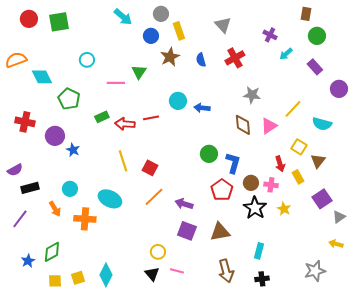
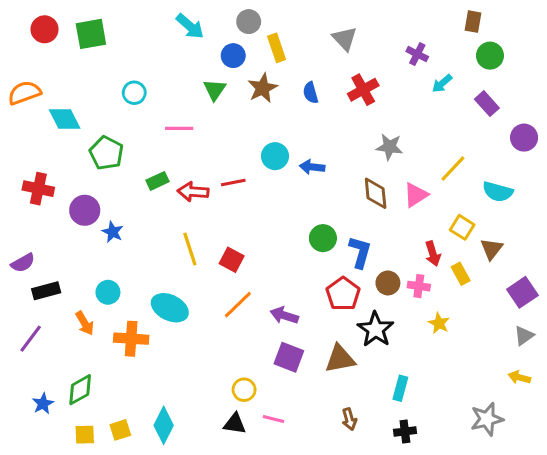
green triangle: (139, 72) -> (215, 90), moved
purple square: (322, 199) -> (522, 292), moved
black star: (255, 208) -> (376, 329), moved
brown arrow: (226, 271) -> (349, 419), size x0.6
black triangle: (152, 274) -> (235, 424), turned -42

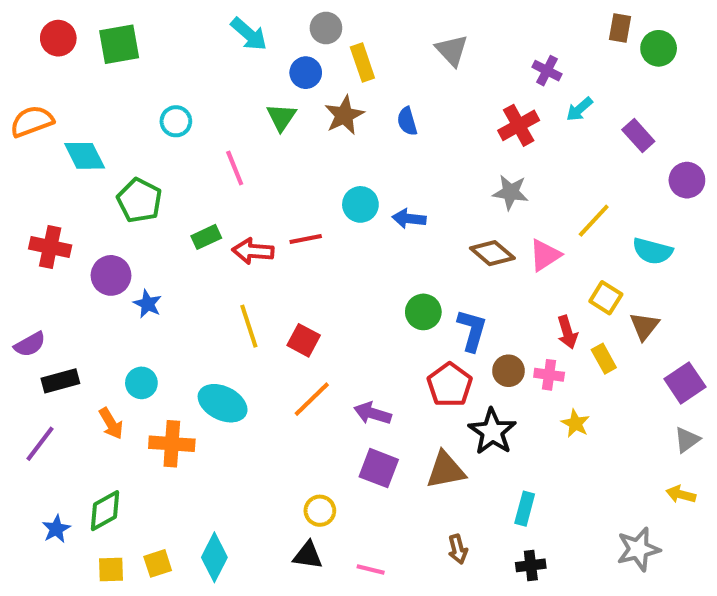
green circle: (490, 56) -> (659, 48), moved
red cross: (363, 90) -> (519, 125), moved
pink line: (179, 128) -> (235, 168), turned 68
brown diamond: (376, 193) -> (492, 253), turned -44
pink line: (273, 419) -> (371, 569), moved

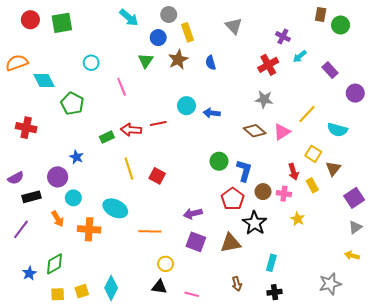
green rectangle: (206, 237) -> (107, 137), moved
purple circle: (111, 275) -> (58, 177), moved
orange line: (312, 399) -> (150, 231), moved, turned 45
purple arrow: (373, 413) -> (193, 214), turned -30

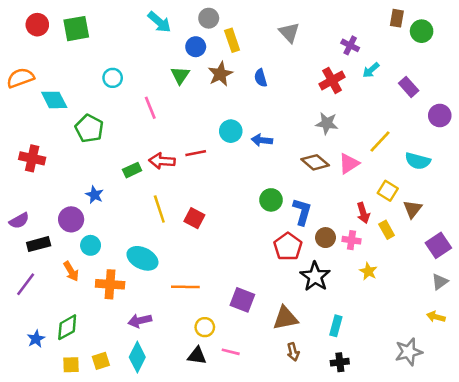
purple arrow: (193, 214) -> (140, 321), moved
brown triangle: (231, 243) -> (285, 318), moved
pink line: (192, 294) -> (231, 352), moved

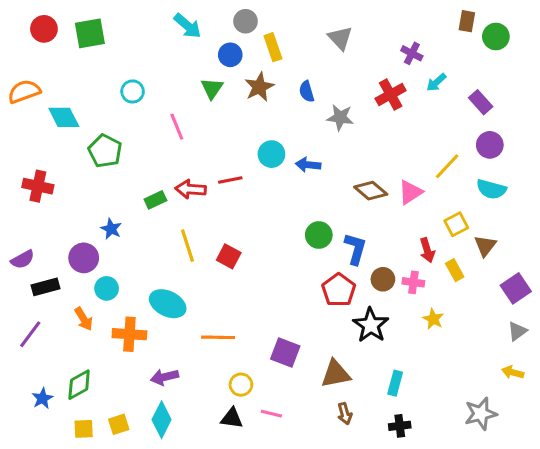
purple circle: (440, 116) -> (490, 145), moved
gray star: (327, 123) -> (340, 117), moved
yellow square: (388, 191) -> (456, 224), turned 30

